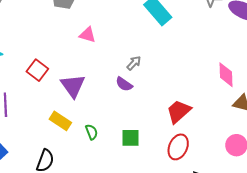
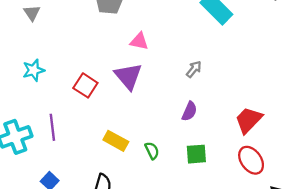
purple semicircle: (124, 84) -> (189, 111), moved, turned -96
purple triangle: (73, 86) -> (128, 76), moved
red ellipse: (178, 147) -> (251, 160), turned -55

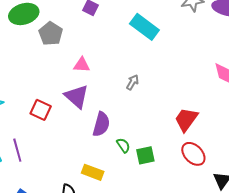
purple semicircle: (189, 111) -> (101, 124), moved, size x1.4
yellow rectangle: (116, 141) -> (93, 172), moved
green semicircle: (152, 151) -> (123, 145), moved

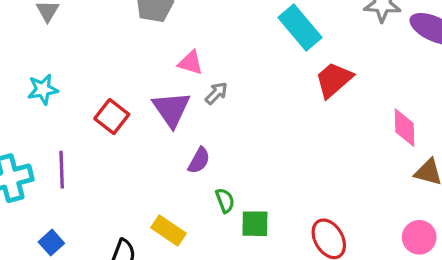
gray arrow: (133, 82) -> (216, 93), moved
red trapezoid: (186, 119) -> (334, 80), moved
purple semicircle: (101, 124) -> (199, 160), size x0.7

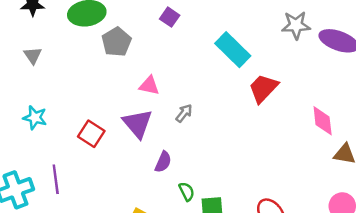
cyan star: (43, 89) -> (35, 118), turned 30
gray arrow: (216, 93) -> (184, 113), moved

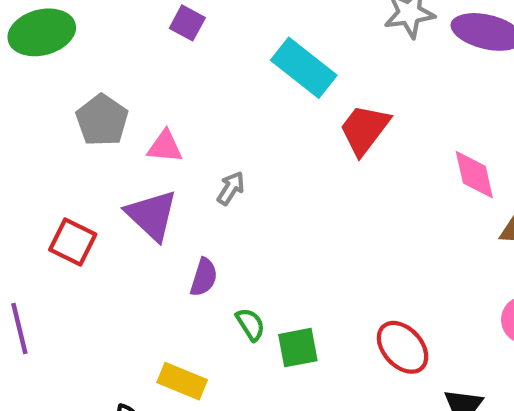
gray pentagon: (116, 42) -> (102, 120), moved

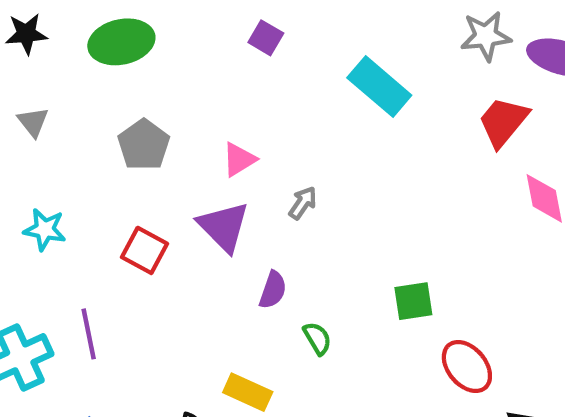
gray pentagon: (102, 120) -> (144, 145), moved
red trapezoid: (364, 129) -> (503, 122), moved
pink triangle: (165, 147) -> (239, 159), turned -39
green square: (298, 348) -> (413, 301), moved

